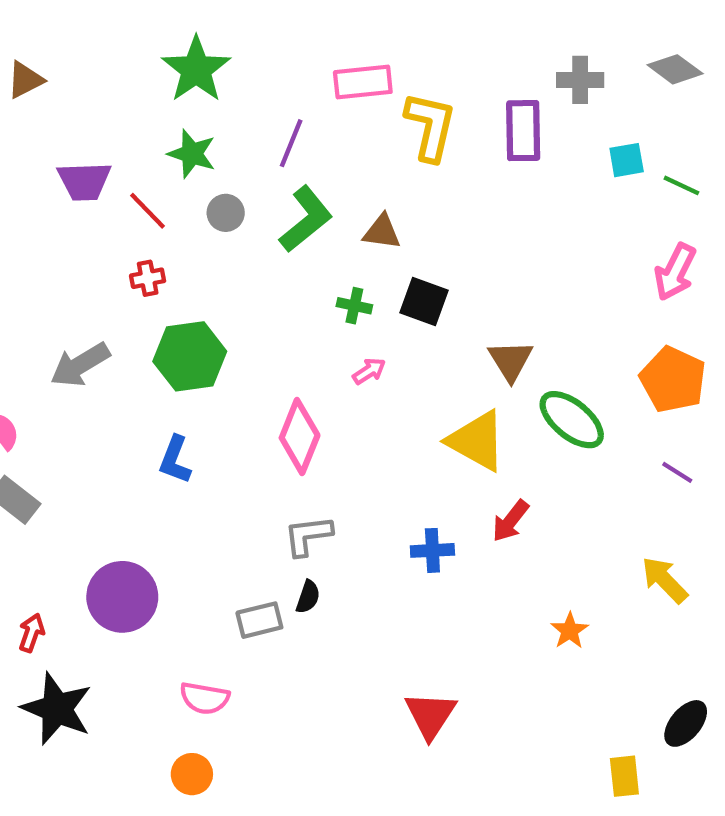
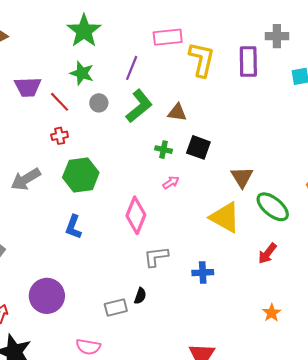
red arrow: (511, 521) -> (267, 253), moved
gray L-shape: (308, 536) -> (156, 257), moved

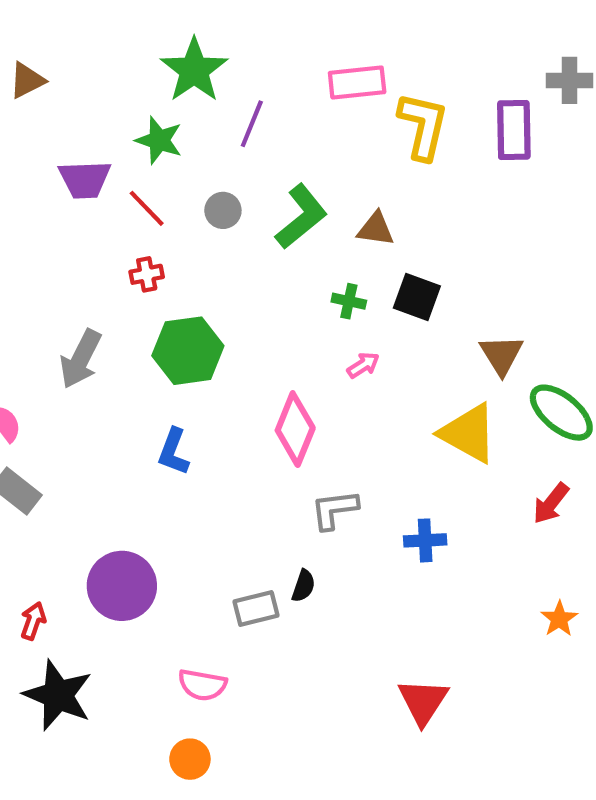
purple line: (132, 68) -> (252, 124), moved
green star: (82, 73) -> (159, 140), moved
gray arrow: (26, 179) -> (81, 359), turned -32

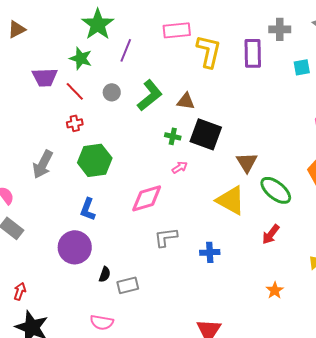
black square: (417, 297) -> (206, 134), size x1.4
pink diamond: (295, 429) -> (147, 198), turned 52
purple circle: (122, 586) -> (75, 247), moved
black semicircle: (303, 586) -> (105, 274), moved

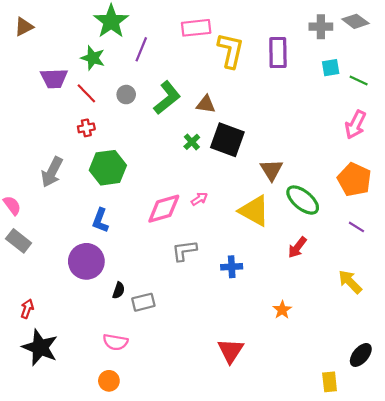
gray cross: (280, 29) -> (321, 27), moved
green cross: (173, 136) -> (192, 142), turned 35
pink arrow: (180, 167) -> (199, 199), moved
orange star: (275, 290) -> (282, 310), moved

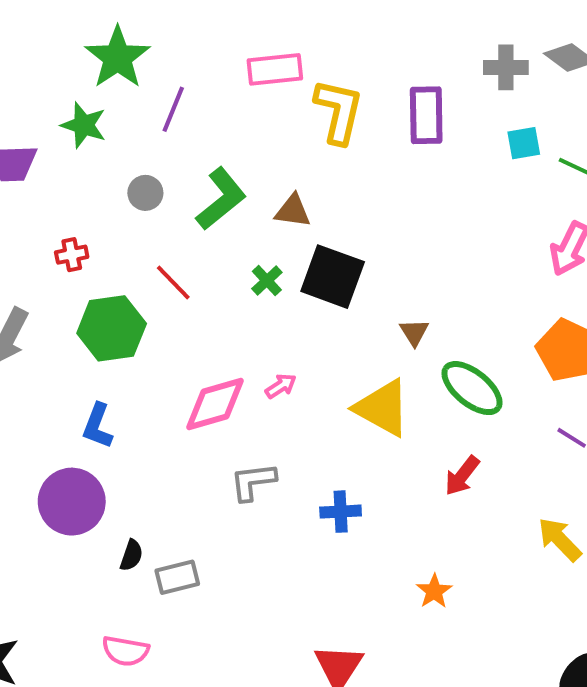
red line: (86, 93) -> (173, 283), moved
brown triangle: (271, 170) -> (414, 332), size x0.7

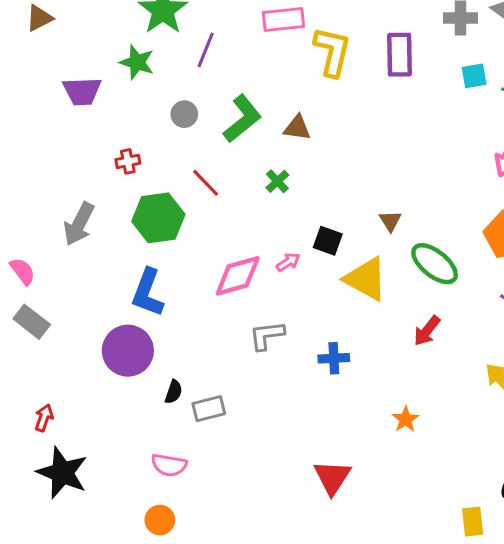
black square: (333, 277) -> (328, 241), moved, size x0.6
blue L-shape: (98, 426) -> (148, 293), size x1.4

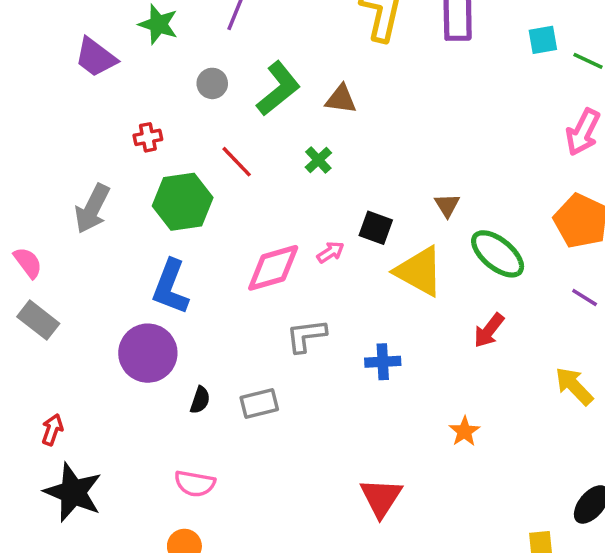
purple trapezoid: (82, 91) -> (96, 57), turned 39
gray rectangle: (209, 409) -> (259, 404), moved

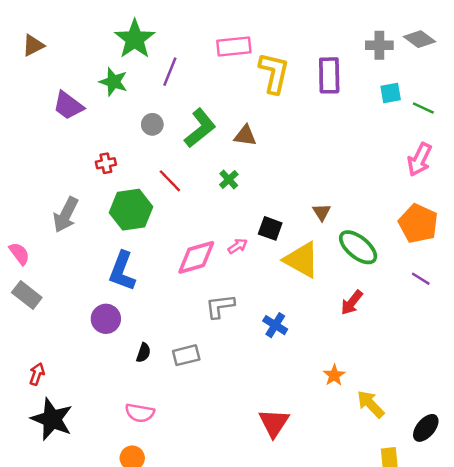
purple circle: (148, 353) -> (106, 319), size x0.7
blue cross: (383, 362) -> (275, 325), turned 35
yellow arrow: (574, 386) -> (371, 404), moved

